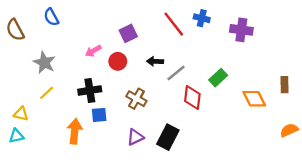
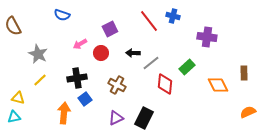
blue semicircle: (51, 17) -> (62, 15), moved, turned -42
purple cross: (241, 30) -> (207, 37), moved
blue square: (99, 115) -> (85, 99), turned -32

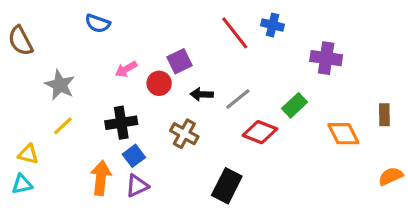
purple square: (110, 29) -> (180, 61), moved
black arrow: (133, 53) -> (202, 94), moved
red diamond: (165, 84) -> (260, 132), turned -75
purple triangle: (116, 118) -> (137, 186), moved

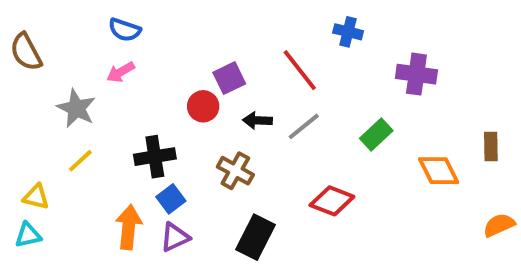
red line: (235, 33) -> (300, 70), moved
pink arrow: (126, 69) -> (121, 72), moved
red diamond: (260, 132) -> (332, 201), moved
black rectangle: (227, 186) -> (255, 237), moved

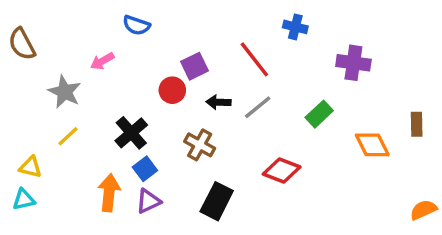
blue semicircle: (125, 30) -> (136, 25), moved
black cross: (155, 157) -> (131, 133), turned -32
orange semicircle: (499, 225) -> (423, 210), moved

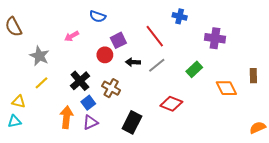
blue semicircle: (136, 25) -> (98, 16), moved
pink arrow: (102, 61) -> (72, 36), moved
brown cross: (200, 145) -> (111, 88), moved

